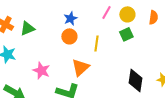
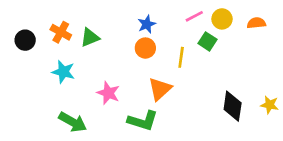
pink line: (106, 12) -> (194, 16), turned 32
orange semicircle: (153, 17) -> (256, 23), turned -104
green square: (126, 34) -> (207, 41), moved, turned -32

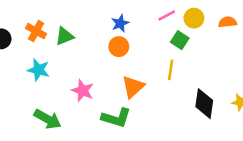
yellow line: (181, 57) -> (171, 70), moved

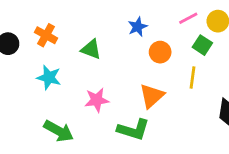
green triangle: (64, 36) -> (91, 49), moved, turned 42
orange circle: (119, 47) -> (160, 52), moved
pink star: (83, 91) -> (97, 100), turned -30

